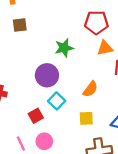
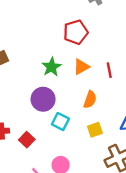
orange triangle: (105, 48) -> (81, 67), moved
red square: (36, 116) -> (27, 140), moved

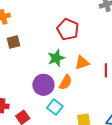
red pentagon: (76, 32) -> (68, 29), moved, turned 30
orange semicircle: (90, 100) -> (66, 82), moved

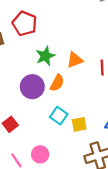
red pentagon: (68, 29) -> (24, 23), moved
cyan square: (55, 107) -> (59, 116), moved

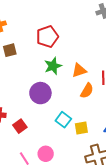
red pentagon: (24, 23) -> (47, 37), moved, turned 30
orange semicircle: (57, 83) -> (87, 91), moved

